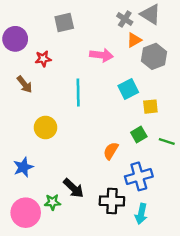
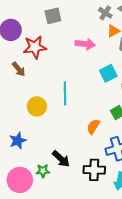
red star: (43, 59) -> (35, 47), size x1.6
cyan line: (78, 93) -> (65, 93), moved

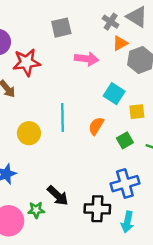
gray square: (53, 16) -> (61, 28), moved
cyan square: (108, 73) -> (114, 94), turned -30
orange semicircle: (93, 127) -> (96, 126), moved

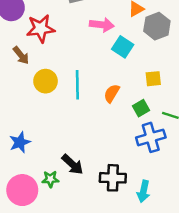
cyan square: (114, 94) -> (123, 47), moved
yellow circle: (29, 133) -> (46, 81), moved
blue cross: (125, 184) -> (151, 137), moved

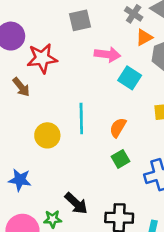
yellow circle: (46, 81) -> (47, 135), moved
green square: (141, 108) -> (121, 159), moved
blue star: (20, 142) -> (20, 180), turned 30

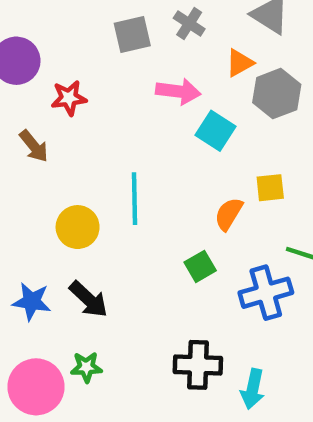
gray cross: (134, 14) -> (189, 24), moved
red star: (42, 58) -> (69, 98), size x0.7
orange semicircle: (118, 128) -> (229, 214), moved
black arrow: (76, 203) -> (89, 299), moved

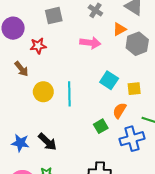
gray square: (132, 34) -> (54, 16), moved
cyan square: (215, 131) -> (109, 80), moved
orange semicircle: (229, 214) -> (119, 111), moved
yellow circle: (78, 227) -> (43, 92), moved

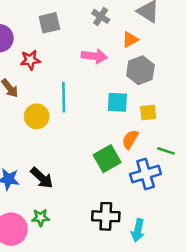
gray hexagon: (137, 44) -> (140, 70), moved
cyan square: (109, 80) -> (117, 102), turned -30
cyan line: (69, 94) -> (64, 97), moved
green square: (101, 126) -> (107, 159), size x1.5

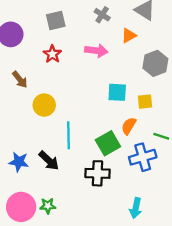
red star: (30, 60) -> (52, 54), moved, turned -30
gray hexagon: (140, 70) -> (155, 63), moved
cyan line: (64, 97) -> (69, 135), moved
black cross: (106, 216) -> (97, 173), moved
green star: (40, 218) -> (48, 206), moved

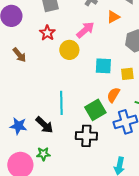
pink arrow: (96, 51) -> (85, 30), turned -48
yellow circle: (44, 105) -> (69, 50), moved
green star: (48, 206) -> (43, 154), moved

